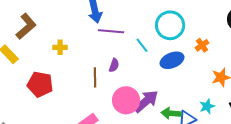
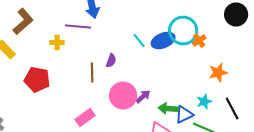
cyan circle: (170, 25) -> (183, 30), moved
purple line: (111, 31) -> (78, 26), moved
blue ellipse: (172, 60) -> (163, 40), moved
purple arrow: (146, 101) -> (143, 96), size x0.6

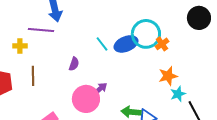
brown line: (92, 72) -> (33, 76), moved
orange star: (218, 72) -> (168, 76), moved
purple arrow: (143, 96) -> (100, 89), moved
cyan star: (204, 102) -> (178, 94), moved

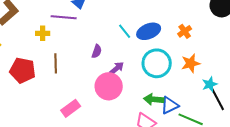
cyan circle: (146, 34) -> (157, 63), moved
purple arrow: (100, 89) -> (117, 68), moved
cyan star: (178, 94) -> (210, 84), moved

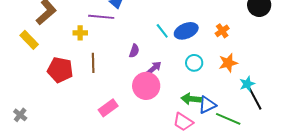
cyan circle: (157, 63) -> (194, 63), size x0.6

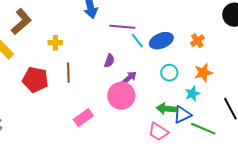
purple line: (101, 17) -> (122, 27), moved
cyan star: (247, 84) -> (192, 94), moved

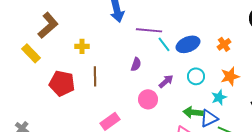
purple arrow: (129, 78) -> (166, 81), moved
pink circle: (121, 96) -> (148, 99), size x0.7

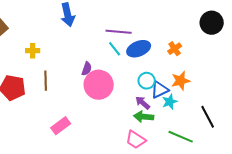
purple line: (149, 30) -> (119, 32), moved
purple arrow: (166, 81) -> (143, 103), moved, turned -98
pink circle: (148, 99) -> (99, 85), moved, size x1.5
blue triangle: (209, 118) -> (160, 90), moved

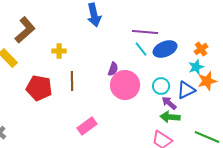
cyan circle: (147, 81) -> (161, 86), moved
cyan star: (170, 102) -> (196, 67), moved

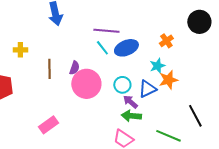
orange cross: (201, 49) -> (166, 41), moved
brown line: (72, 81) -> (49, 69), moved

